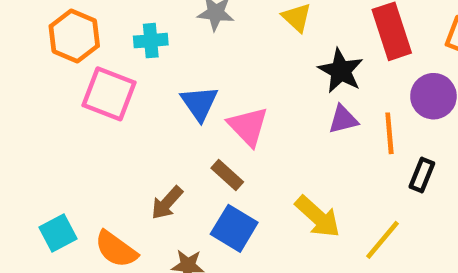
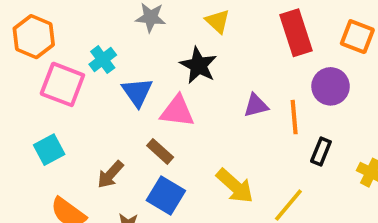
cyan cross: (151, 41) -> (103, 60), moved, turned -32
black star: (341, 71) -> (198, 65), moved
pink triangle: (248, 126) -> (177, 111), turned -39
cyan square: (58, 233) -> (49, 150), moved

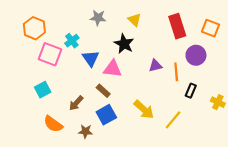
blue square: (166, 196) -> (106, 115), turned 30

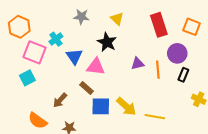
cyan square: (43, 90) -> (27, 78), moved
black rectangle: (191, 91) -> (183, 75), moved
blue square: (106, 115) -> (101, 106), moved, turned 30
yellow line: (173, 120) -> (155, 117), turned 60

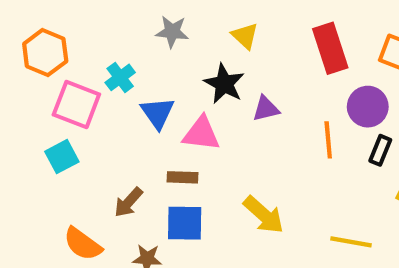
purple triangle: (137, 64) -> (266, 109), moved
brown rectangle: (87, 88) -> (183, 177), turned -40
blue square: (101, 106) -> (185, 223), moved
yellow line: (155, 117) -> (351, 242), moved

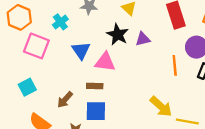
cyan cross: (120, 77) -> (60, 22), moved
purple triangle: (266, 109) -> (143, 39), moved
cyan square: (62, 157) -> (27, 87), moved
yellow arrow: (264, 215) -> (161, 107), moved

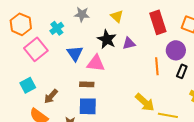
pink square: (36, 46) -> (36, 49), turned 30
brown arrow: (65, 100) -> (51, 96), moved

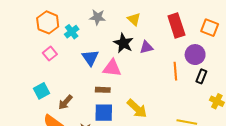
orange hexagon: (21, 24) -> (48, 22), moved
pink square: (36, 49) -> (50, 54), size x0.6
yellow arrow: (145, 102) -> (137, 109), moved

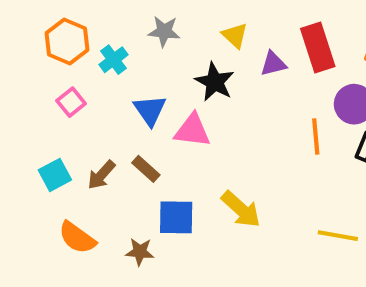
purple triangle: (146, 47) -> (273, 64), moved
brown rectangle: (103, 90) -> (146, 169), moved, turned 40
brown arrow: (65, 102) -> (101, 175), moved

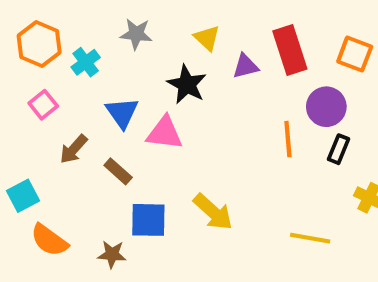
cyan square: (55, 175) -> (23, 196), moved
brown arrow: (101, 175) -> (74, 149), moved

